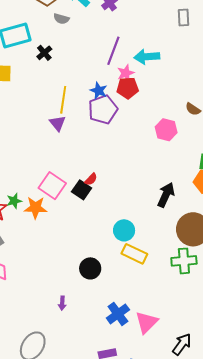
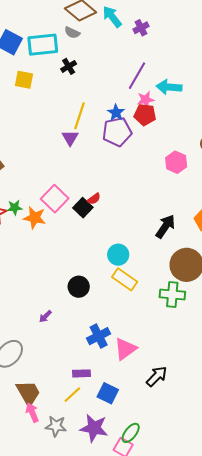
gray semicircle: (61, 19) -> (72, 33), moved
purple arrow: (62, 303) -> (45, 316), turned 32

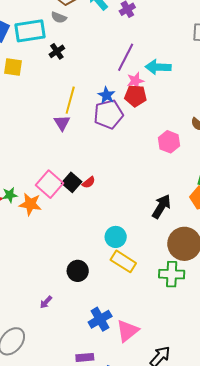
black square: (83, 208) -> (72, 182), moved

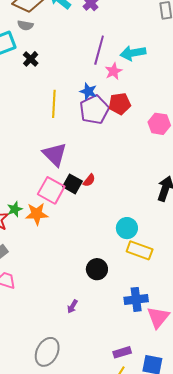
red pentagon: (136, 96) -> (120, 104), moved
purple triangle: (62, 123) -> (55, 154), moved, size x1.5
blue cross: (100, 319) -> (136, 299), moved, turned 35

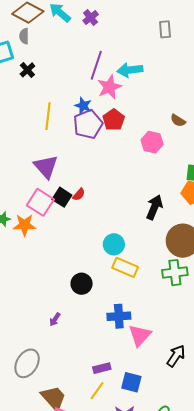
gray semicircle: (25, 25) -> (24, 36), turned 77
pink star: (114, 71) -> (109, 87), size x1.4
red pentagon: (120, 104) -> (114, 120), turned -30

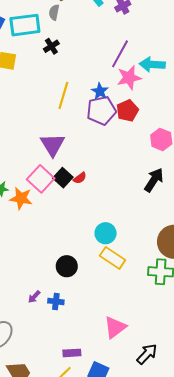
black arrow: (154, 207) -> (154, 180), moved
blue cross: (119, 316) -> (56, 301), moved, size x0.7

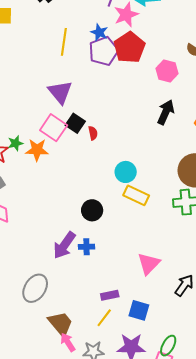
red pentagon: (127, 111) -> (129, 47), size x1.4
red semicircle: (80, 178) -> (93, 133), moved, turned -56
purple arrow: (34, 297) -> (64, 245), size x2.0

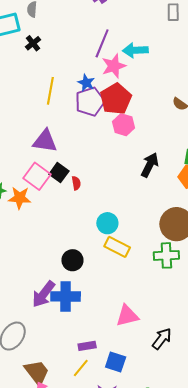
pink hexagon: (167, 71) -> (123, 125), moved
purple triangle: (60, 92) -> (45, 141), turned -44
blue cross: (86, 247) -> (66, 296), size x1.8
pink triangle: (149, 264) -> (127, 316), turned 30

